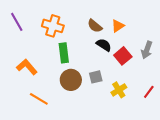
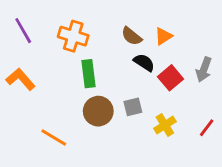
orange L-shape: (27, 67) -> (20, 79), moved

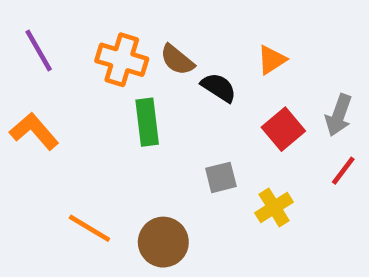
brown semicircle: (132, 36) -> (177, 60), moved
black semicircle: (144, 63) -> (219, 87), moved
brown circle: (98, 111) -> (163, 242), moved
red line: (207, 128) -> (343, 171), moved

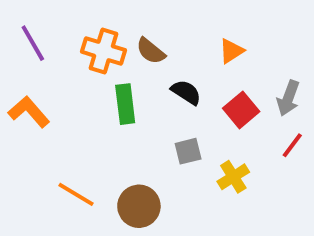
black semicircle: (219, 87) -> (186, 92), moved

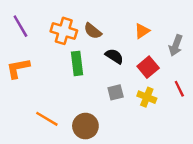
gray arrow: (288, 98) -> (176, 45), moved
orange L-shape: (29, 112) -> (18, 68), turned -60
red line: (292, 145) -> (179, 89), turned -63
yellow cross: (233, 177) -> (147, 97), moved, turned -36

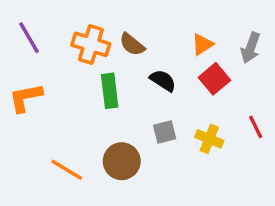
gray arrow: (176, 45) -> (251, 48), moved
red square: (148, 67) -> (214, 79), moved
brown circle: (85, 126) -> (122, 161), moved

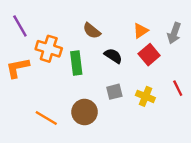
orange cross: (91, 44) -> (49, 49), moved

